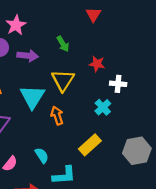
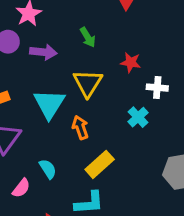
yellow rectangle: (90, 145) -> (100, 164), moved
cyan semicircle: (42, 155) -> (48, 169), moved

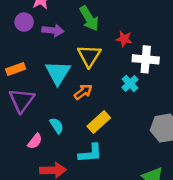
green arrow: (88, 37) -> (89, 18), size x1.5
white cross: (157, 88) -> (146, 59), size x1.5
orange arrow: (80, 127) -> (83, 92), turned 72

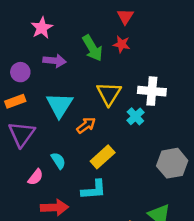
purple circle: (24, 22) -> (20, 72), moved
red star: (124, 39) -> (122, 44), moved
yellow triangle: (89, 56) -> (109, 94), moved

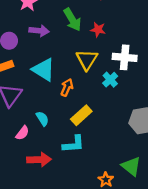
red star: (122, 44) -> (98, 30), moved
cyan triangle: (60, 105) -> (44, 70), turned -30
orange arrow: (86, 125) -> (67, 87), turned -30

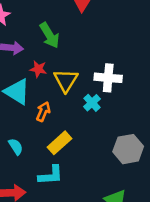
red star: (98, 30) -> (38, 69), moved

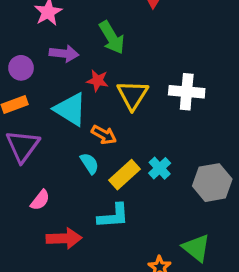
cyan cross: (92, 103) -> (160, 168), moved
orange arrow: (43, 112) -> (104, 135), turned 96
cyan semicircle: (16, 147) -> (90, 163), moved

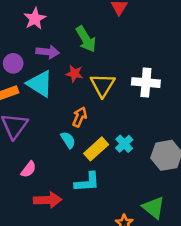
cyan triangle: (70, 109) -> (40, 84), moved
orange arrow: (104, 135) -> (80, 117), turned -96

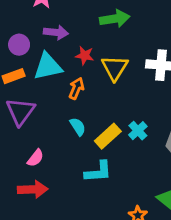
green arrow: (86, 39) -> (115, 19), moved, turned -68
cyan triangle: (40, 84) -> (48, 66), turned -44
orange arrow: (80, 117) -> (76, 88), moved
red arrow: (48, 200) -> (33, 189), moved

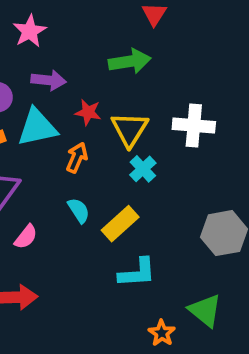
cyan cross: (138, 131) -> (143, 169), moved
pink semicircle: (35, 158) -> (26, 237), moved
cyan L-shape: (98, 172) -> (137, 273), moved

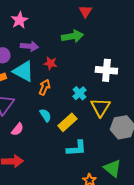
cyan triangle: (37, 127) -> (23, 71), turned 40
yellow triangle: (130, 129) -> (100, 107), moved

